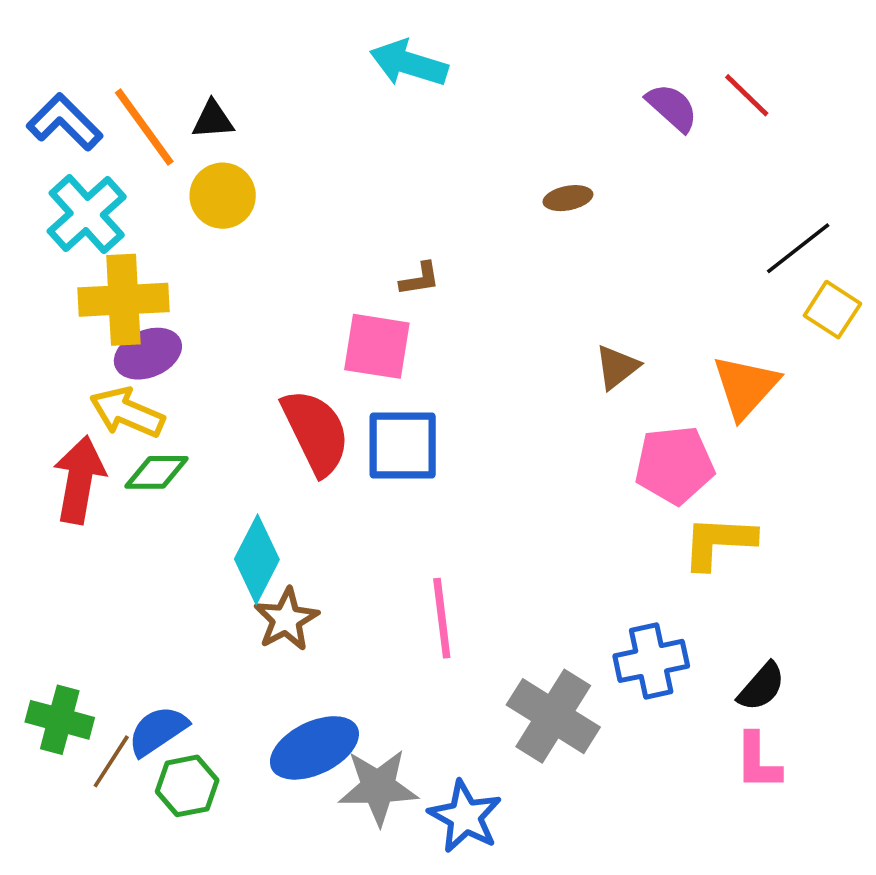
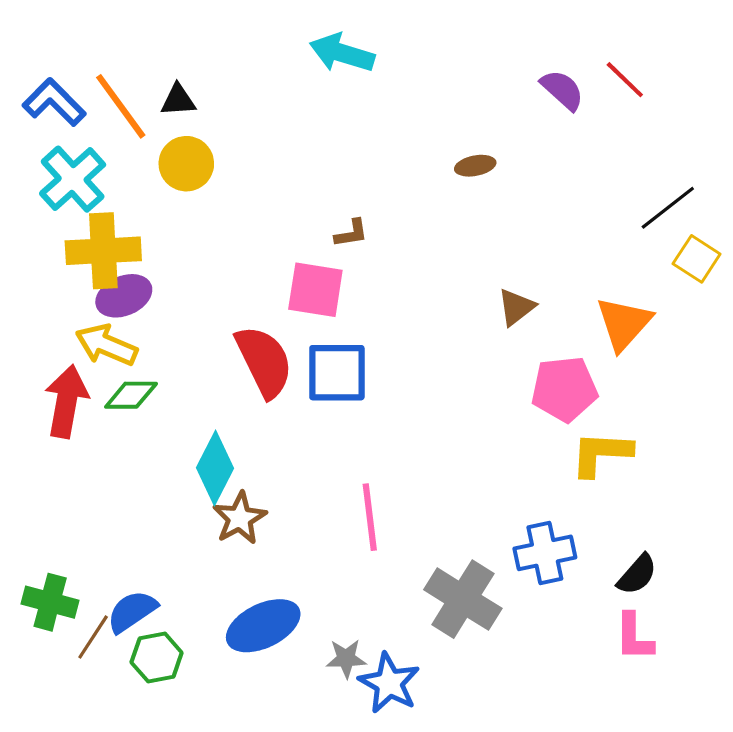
gray star: (378, 787) -> (346, 658), moved, size x0.6

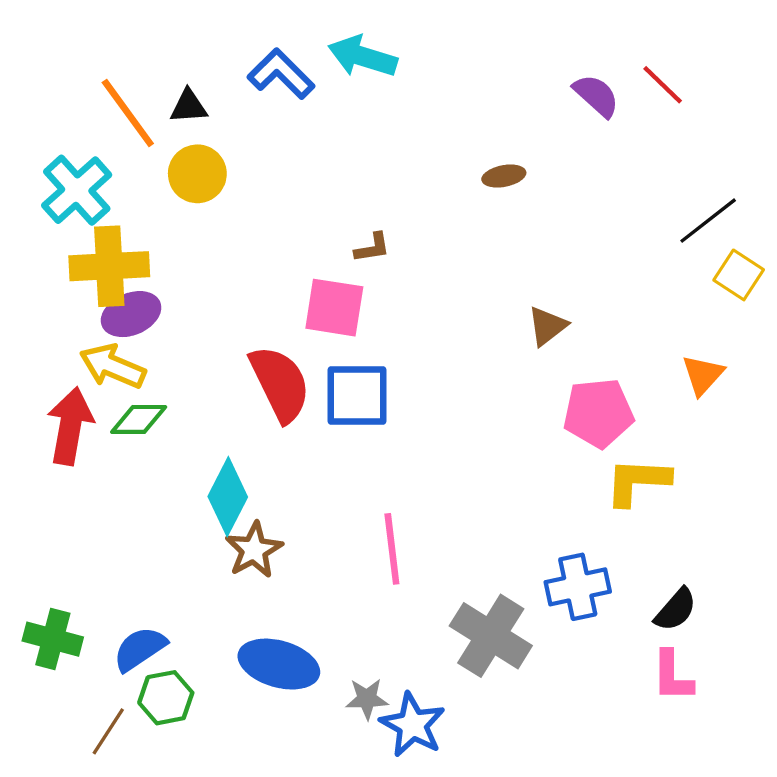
blue L-shape: (54, 102) -> (281, 74), moved
orange triangle: (624, 323) -> (703, 375), moved, size x0.7
blue ellipse: (263, 626) -> (279, 664), turned 42
brown line: (93, 637) -> (108, 731), moved

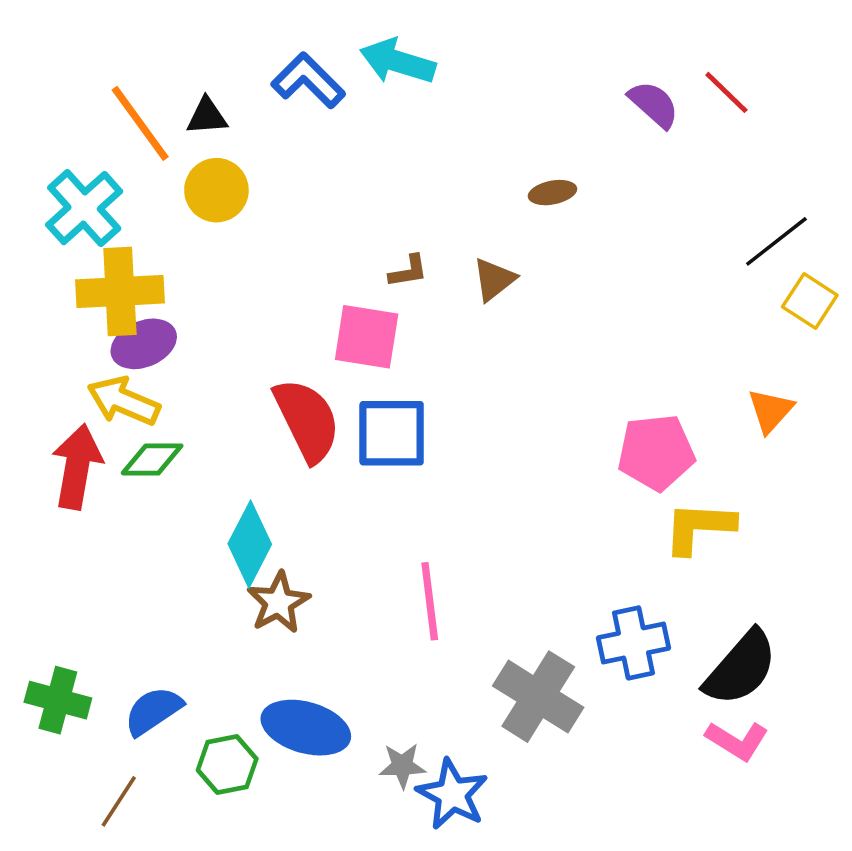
brown triangle: (547, 326) -> (494, 280), moved
black semicircle: (676, 610) -> (741, 668), size x1.6
pink L-shape: (672, 676) -> (737, 741), turned -58
green hexagon: (166, 698) -> (227, 765), moved

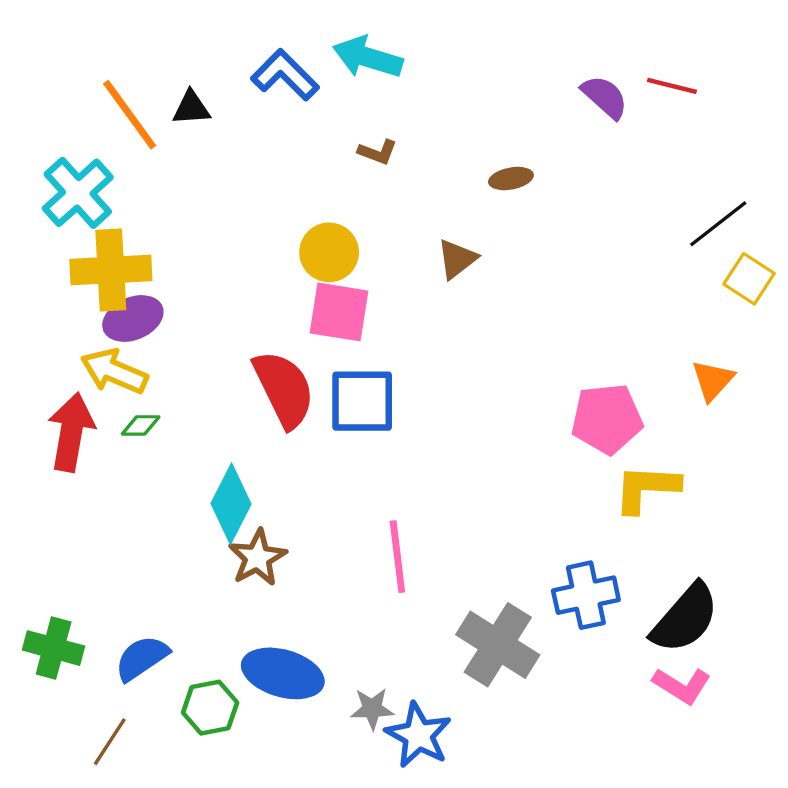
red line: (726, 92) -> (672, 86), turned -30
yellow circle: (216, 190) -> (329, 252), moved
brown L-shape: (408, 271) -> (378, 152), moved, turned 30
green diamond: (152, 459) -> (141, 425), size x0.7

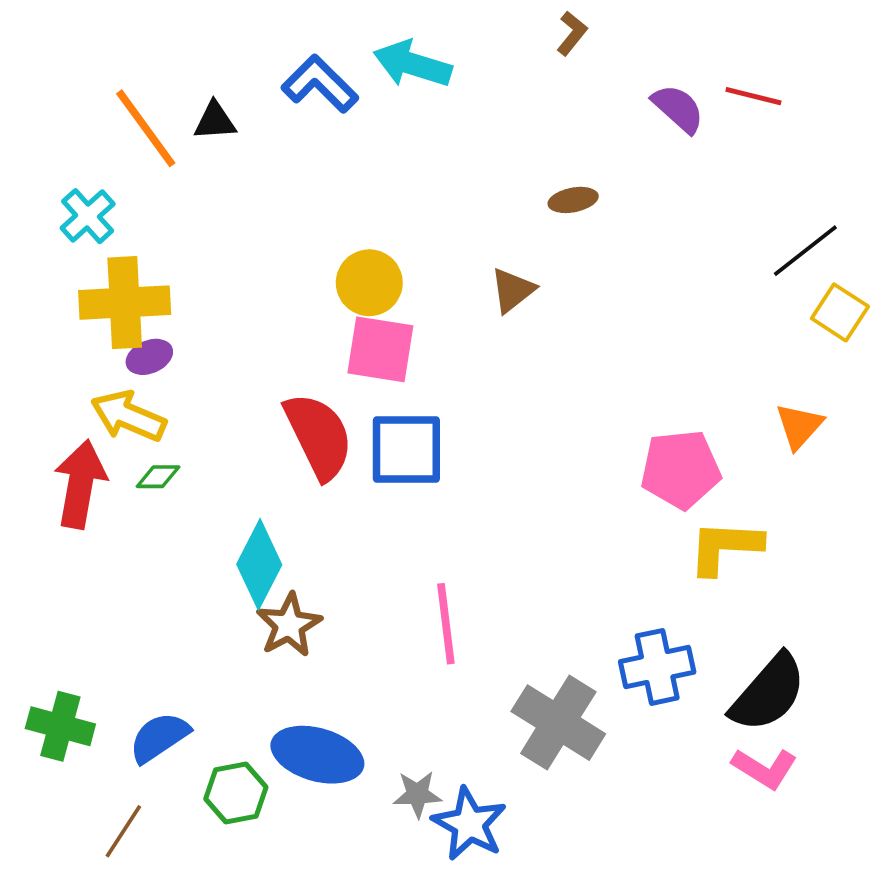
brown L-shape: (378, 152) -> (572, 33), moved, turned -72
cyan cross: (78, 193) -> (88, 216), size x0.7
purple ellipse: (133, 318) -> (149, 357), size x0.7

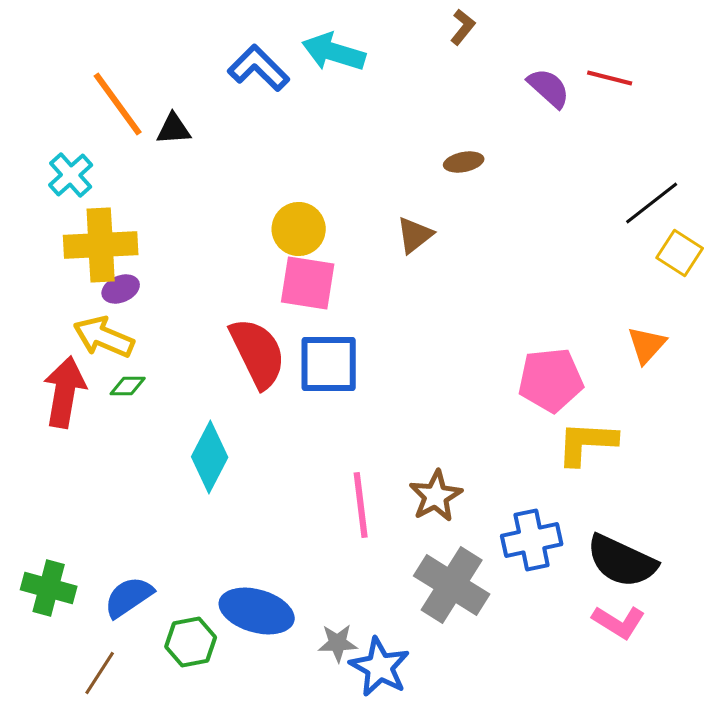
black triangle: (215, 121) -> (174, 129), moved
brown star: (289, 625) -> (436, 496), moved
black semicircle: (768, 693) -> (622, 561), turned 74

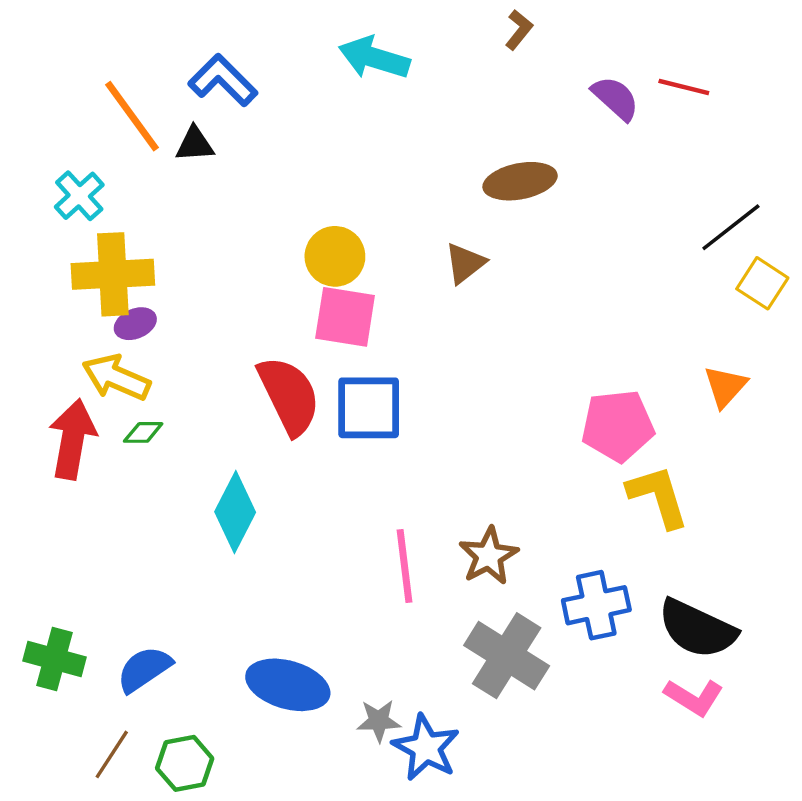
blue L-shape: (259, 68) -> (223, 80), moved
brown ellipse: (464, 162) -> (520, 181), size x1.6
yellow L-shape: (587, 443) -> (658, 496), turned 70
green hexagon: (191, 642) -> (185, 763), moved

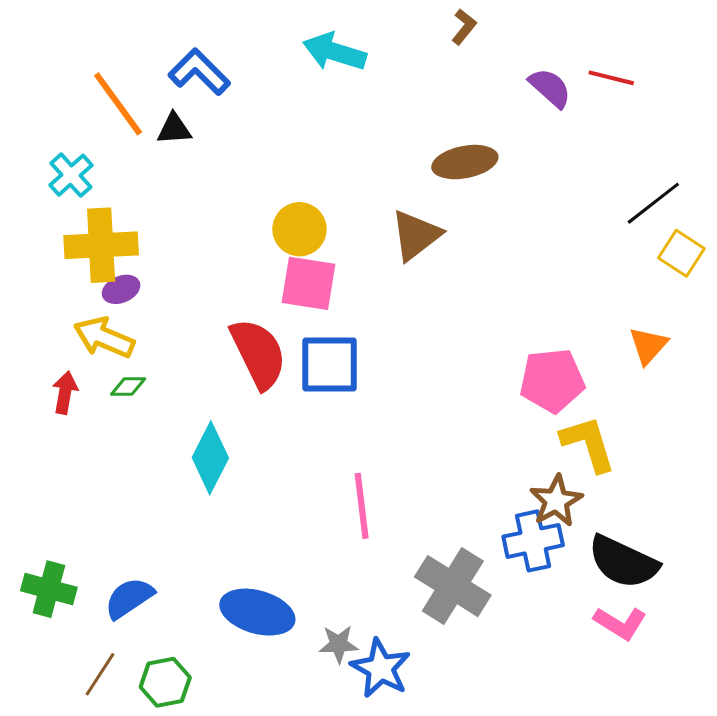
brown triangle: (465, 263) -> (416, 235), size x1.4
red arrow: (72, 439) -> (65, 393), size x0.6
brown star: (489, 556) -> (556, 501), moved

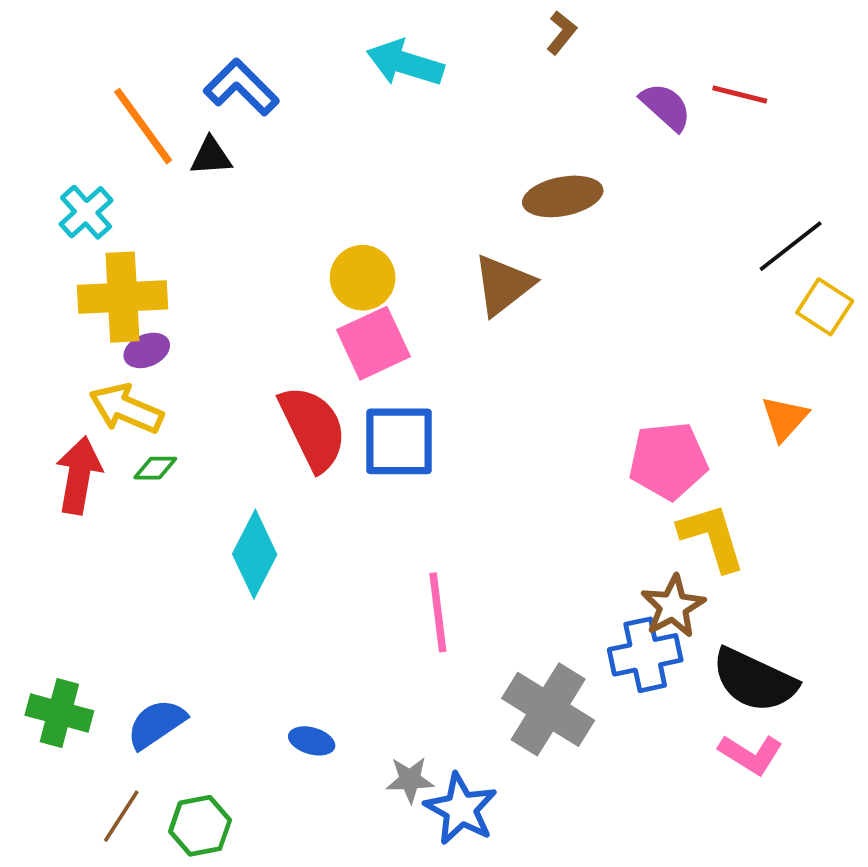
pink square: (309, 283) -> (374, 343), turned -34
red arrow: (65, 393) -> (79, 475), size x1.5
blue ellipse: (257, 612) -> (312, 741), size x0.5

